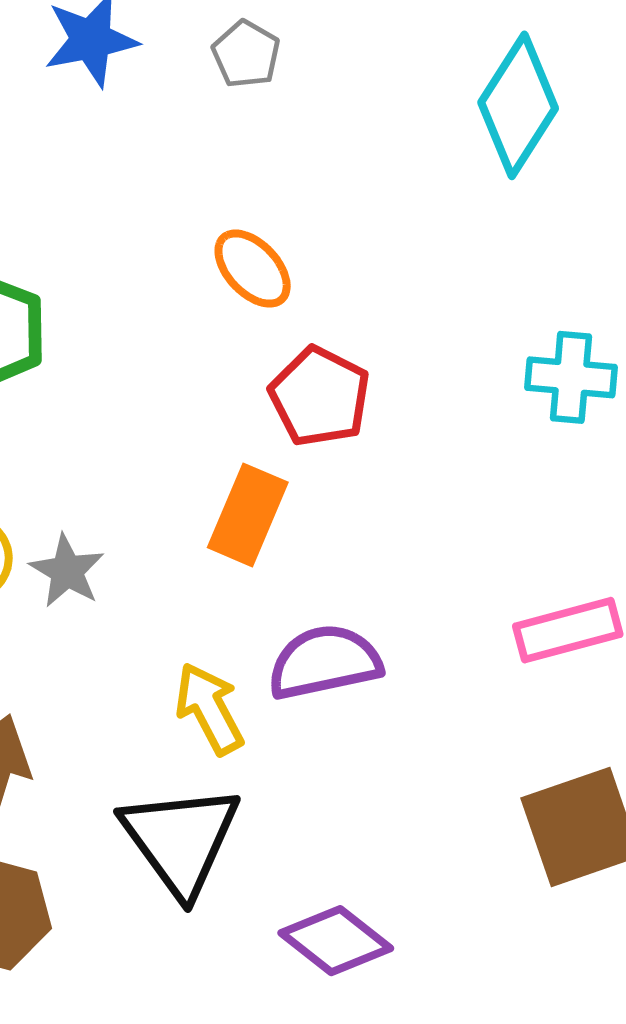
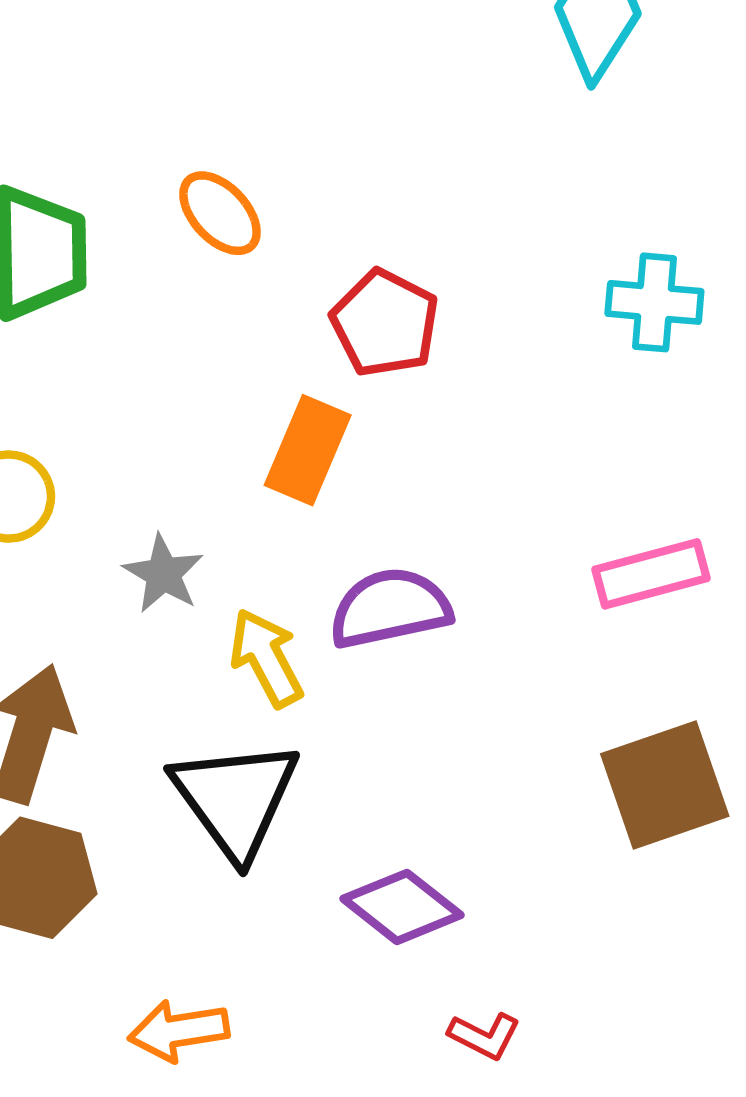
orange ellipse: (253, 269) -> (220, 213), moved
gray star: (67, 571) -> (163, 574), moved

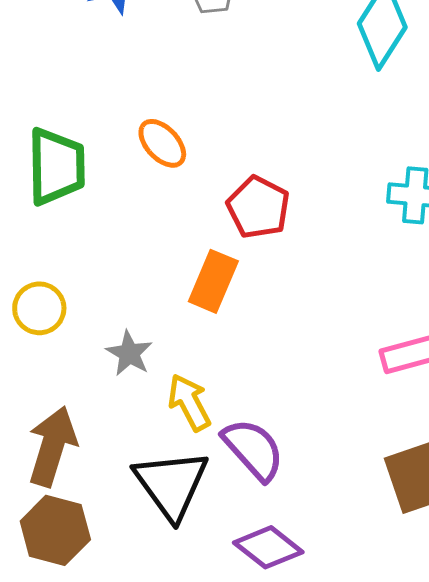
purple semicircle: (390, 608) -> (253, 449), moved, turned 60

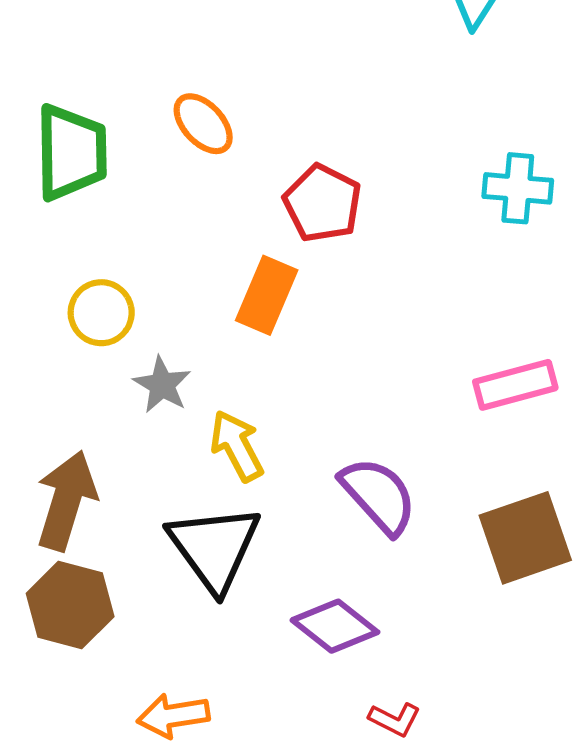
yellow circle: (39, 308) -> (101, 313), moved
purple semicircle: (253, 449) -> (378, 496), moved

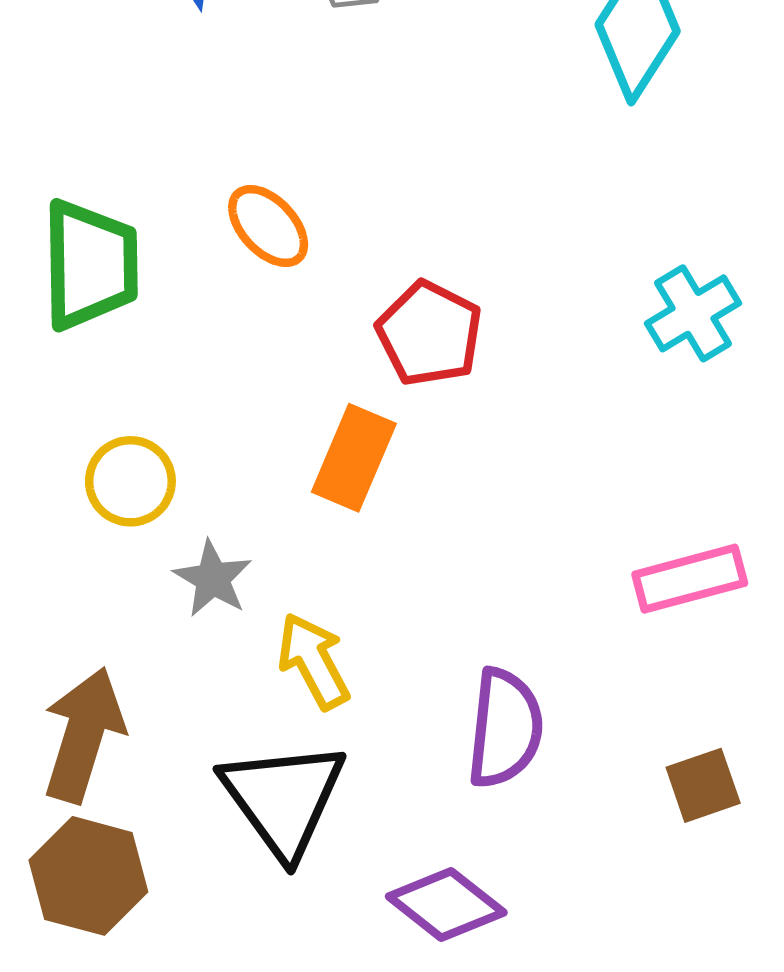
cyan cross: (518, 188) -> (693, 313), turned -36
purple semicircle: (378, 496) -> (505, 728), turned 48
brown square: (525, 538) -> (703, 785), size x0.6

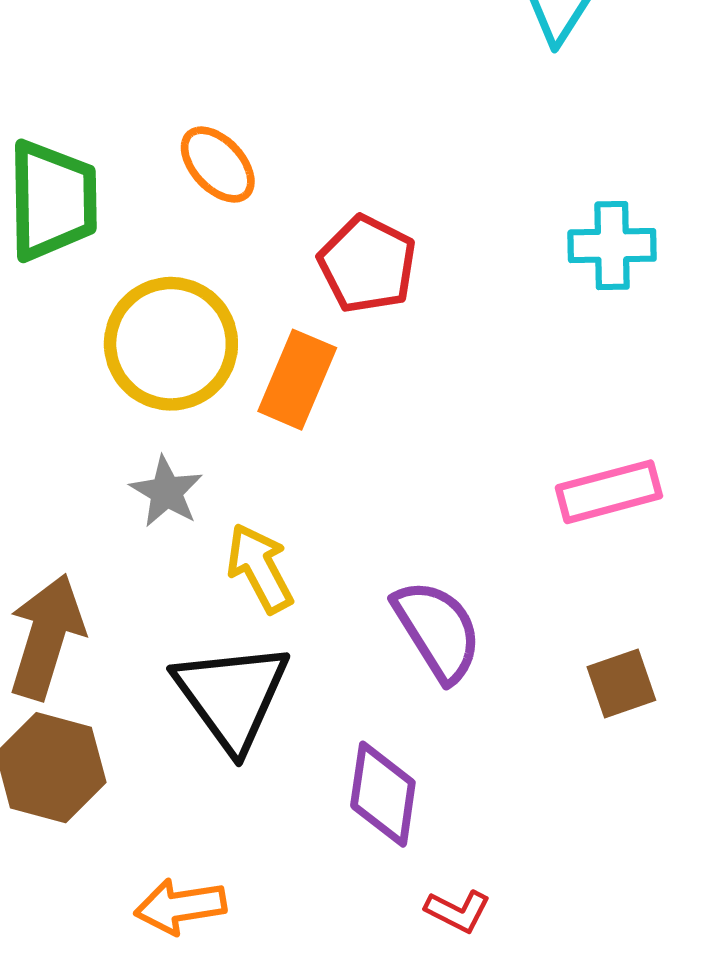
cyan cross: (693, 313) -> (612, 246), turned 30
yellow circle: (130, 481) -> (171, 344), moved, size x1.6
purple semicircle: (505, 728) -> (437, 630), turned -38
purple diamond: (446, 905) -> (383, 794), turned 60

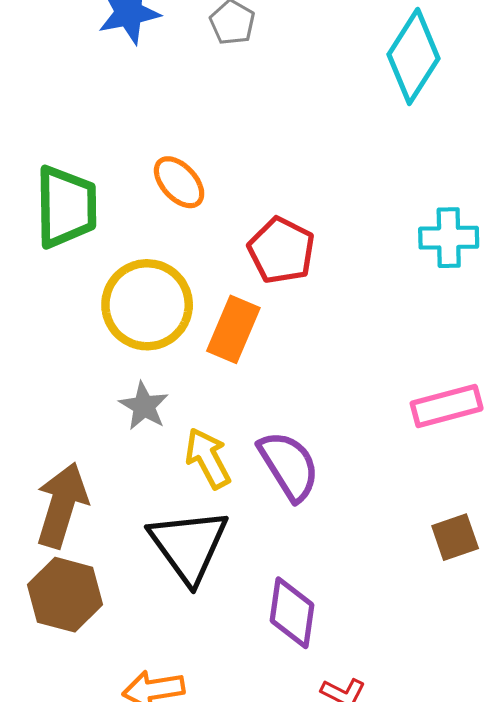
purple semicircle: (437, 630) -> (289, 466), moved

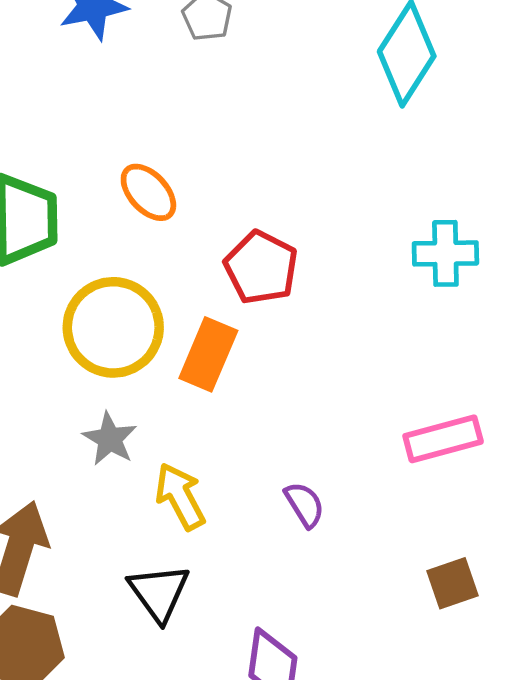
purple semicircle: (289, 466) -> (305, 505), moved, size x0.6
black triangle: (189, 546) -> (159, 593), size x0.7

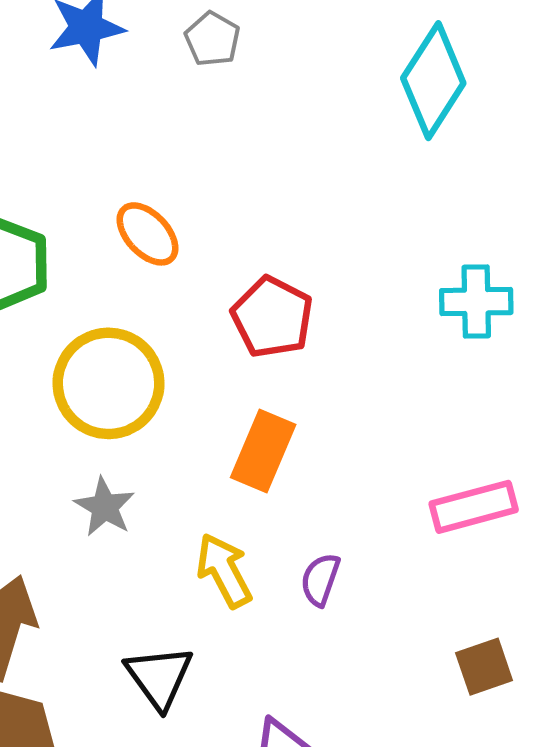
orange rectangle: (208, 354) -> (263, 451), moved
yellow arrow: (180, 496) -> (224, 571), moved
purple semicircle: (305, 505) -> (320, 580), turned -129

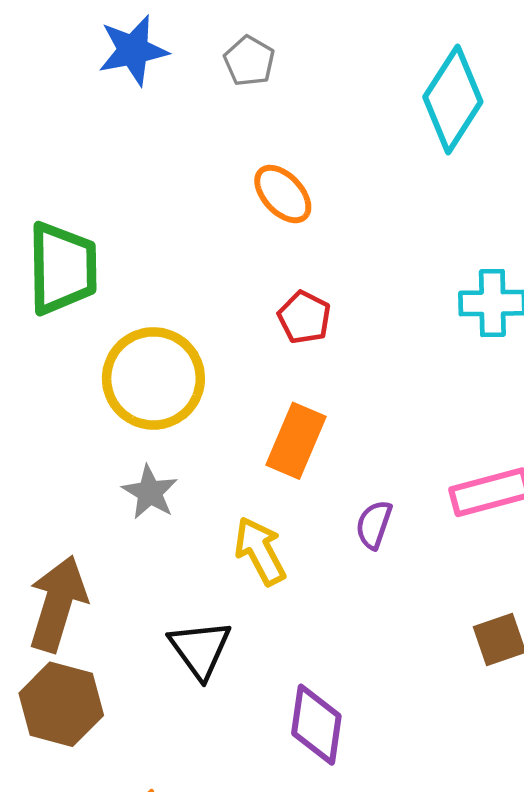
orange ellipse: (147, 234) -> (283, 194), moved
red pentagon: (272, 317) -> (304, 317), size x0.7
purple semicircle: (320, 580) -> (374, 525), moved

